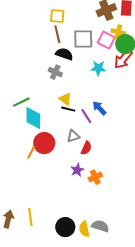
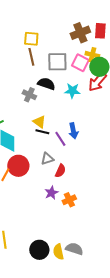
black semicircle: (64, 54) -> (46, 84), moved
blue arrow: (99, 108) -> (73, 131), turned -147

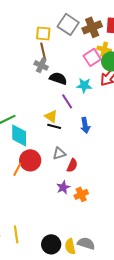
gray square: (57, 62) -> (68, 24), moved, turned 35
pink square: (80, 63) -> (92, 57), turned 30
gray cross: (29, 95) -> (41, 65), moved
purple line: (60, 139) -> (67, 101), moved

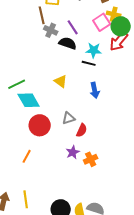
brown line: (43, 51) -> (42, 15), moved
purple line: (67, 101) -> (73, 27), moved
black line: (54, 126) -> (89, 63), moved
cyan diamond: (19, 135) -> (29, 100), turned -30
orange line: (17, 169) -> (27, 156), moved

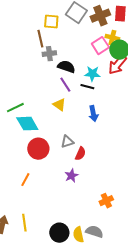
purple line: (73, 27) -> (65, 85), moved
gray cross: (51, 30) -> (49, 54), turned -32
orange cross: (91, 159) -> (106, 201), moved

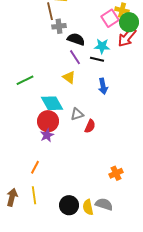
cyan diamond: (27, 124) -> (52, 103), moved
purple star: (71, 176) -> (47, 135), moved
orange line: (25, 180) -> (35, 167), moved

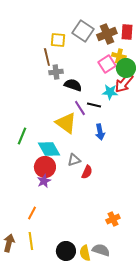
cyan star: (102, 46) -> (110, 92), moved
purple line: (75, 57) -> (80, 108), moved
yellow triangle: (69, 77) -> (66, 123), size x1.6
green line: (25, 80) -> (22, 136), moved, turned -42

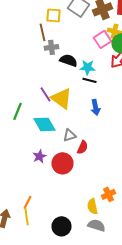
cyan star: (110, 92) -> (88, 67), moved
purple line: (80, 108) -> (46, 94), moved
red circle: (45, 167) -> (62, 163), moved
orange line: (32, 213) -> (28, 202), moved
yellow semicircle: (85, 253) -> (92, 206), moved

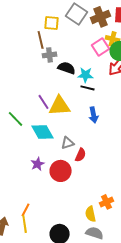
yellow triangle: (62, 98) -> (60, 106), turned -40
green line: (18, 111) -> (16, 119), turned -66

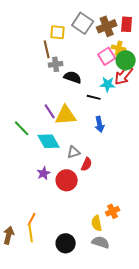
cyan star: (86, 75) -> (108, 84), moved

